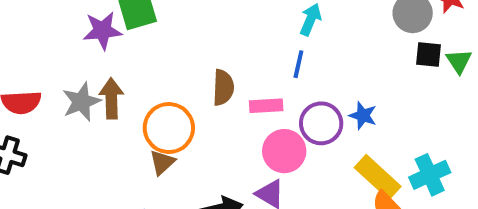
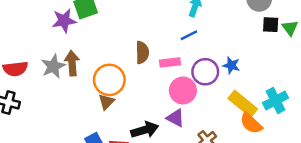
blue line: (298, 64) -> (189, 35), turned 54

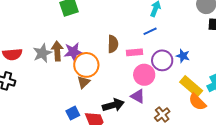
purple star: (64, 21) -> (73, 52), moved

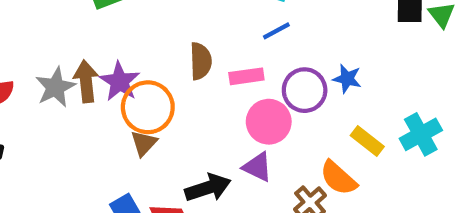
purple star: (73, 52) -> (120, 81), turned -30
yellow rectangle: (191, 86) -> (367, 141), size x0.7
orange semicircle: (197, 102) -> (338, 178), moved

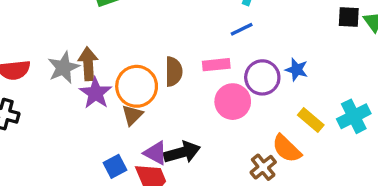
brown semicircle: (201, 61) -> (174, 72), moved
purple star: (120, 81) -> (96, 93), moved
purple triangle: (258, 167) -> (155, 153), moved

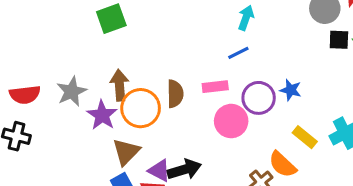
brown arrow: (88, 64) -> (119, 85), moved
brown triangle: (132, 115) -> (126, 152), moved, size x1.4

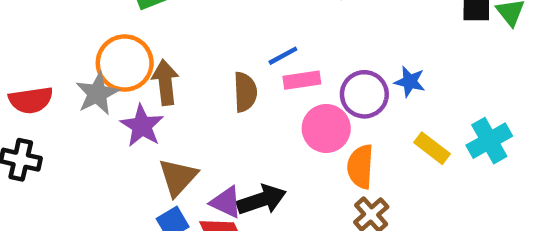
blue line: (238, 53) -> (283, 56), moved
orange circle: (141, 108) -> (125, 63), moved
orange semicircle: (282, 164) -> (360, 167), moved, turned 52

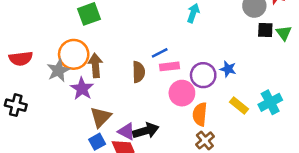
red semicircle: (31, 100) -> (21, 58), moved

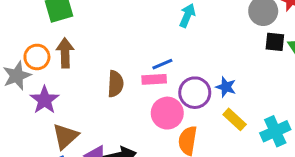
blue line: (160, 53) -> (162, 64), moved
orange circle: (74, 54) -> (37, 57), size x0.7
brown arrow: (95, 65) -> (65, 53), moved
yellow rectangle: (239, 105) -> (235, 119), moved

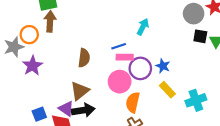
cyan arrow: (187, 15) -> (143, 27), moved
brown arrow: (65, 53) -> (50, 21), moved
pink rectangle: (154, 79) -> (125, 57), moved
brown triangle: (65, 136) -> (80, 91), moved

